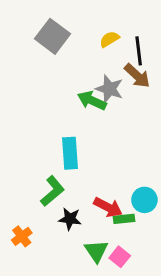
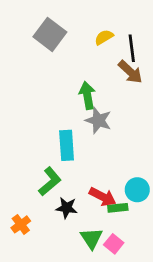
gray star: (109, 89) -> (98, 120), moved
green arrow: (92, 101) -> (87, 95), turned 56

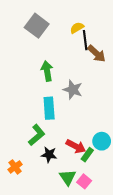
black line: (132, 48) -> (85, 40), moved
green arrow: (87, 95) -> (47, 71), moved
green rectangle: (118, 208) -> (87, 155), turned -48

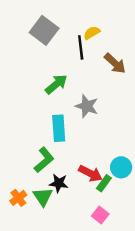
black line: (85, 40) -> (81, 47), moved
green arrow: (47, 71) -> (56, 84), turned 60
green triangle: (68, 177) -> (43, 197), moved

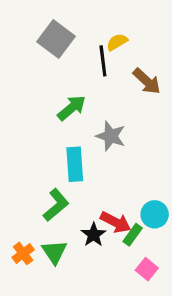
black star: (59, 183) -> (94, 235), moved, turned 30
pink square: (100, 215) -> (147, 269), moved

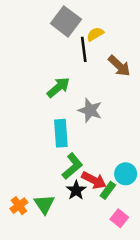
gray square: (56, 39) -> (66, 21), moved
green L-shape: (56, 205) -> (72, 166), moved

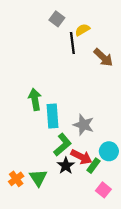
gray square: (66, 21) -> (57, 19), size x0.6
green arrow: (58, 87) -> (35, 99), moved, turned -60
gray star: (90, 110) -> (83, 125), moved

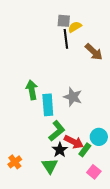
gray square: (57, 19) -> (64, 21), moved, turned -32
gray star: (83, 125) -> (73, 97), moved
green triangle: (38, 178) -> (50, 166), moved

